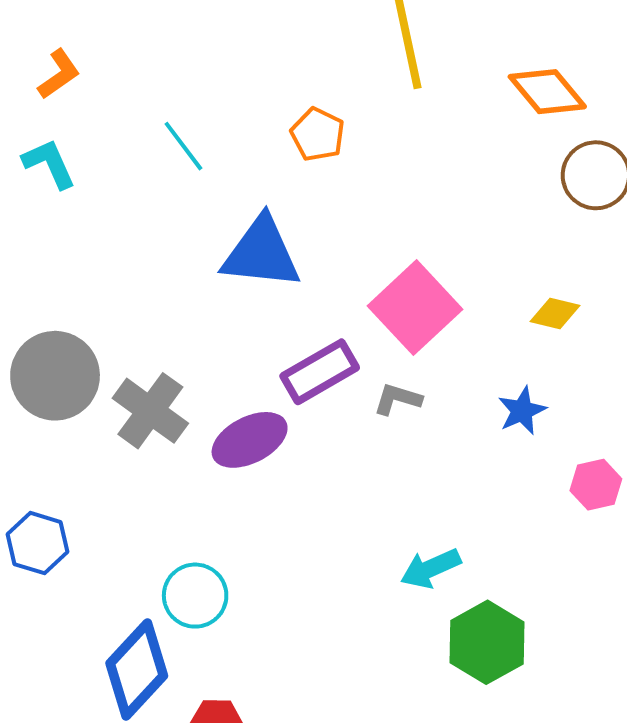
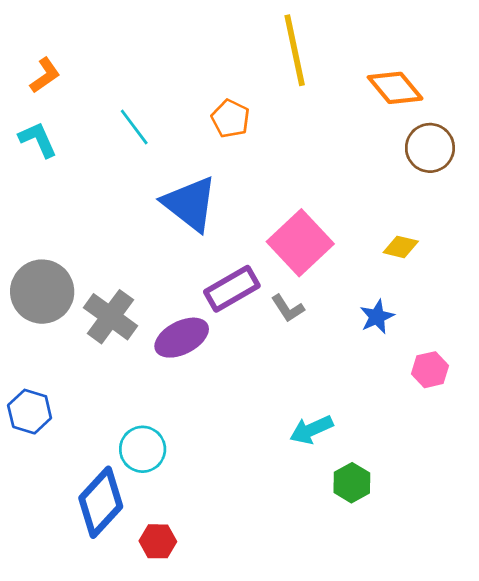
blue triangle: (261, 253) -> (190, 204), turned 32
gray L-shape: (397, 399) -> (288, 308), turned -140
green hexagon: (487, 642) -> (352, 483), size x0.7

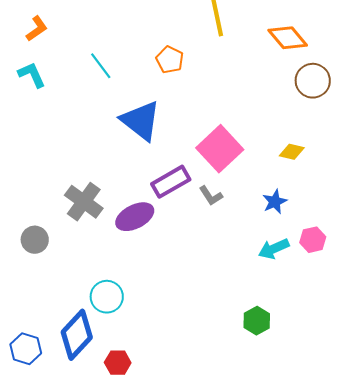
gray circle: (42, 292) -> (35, 240), moved, size x0.6
blue hexagon: (30, 412) -> (26, 349), moved
cyan arrow: (311, 430) -> (274, 249), moved

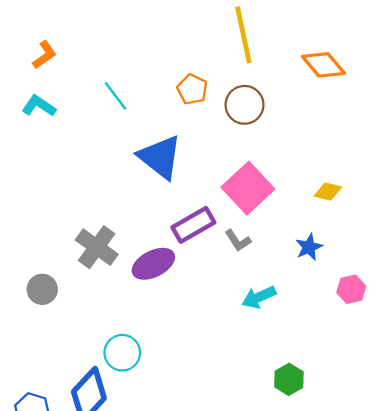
cyan L-shape: (32, 75) -> (39, 106), turned -32
brown circle: (313, 81) -> (245, 105), moved
cyan arrow: (274, 249) -> (259, 297), moved

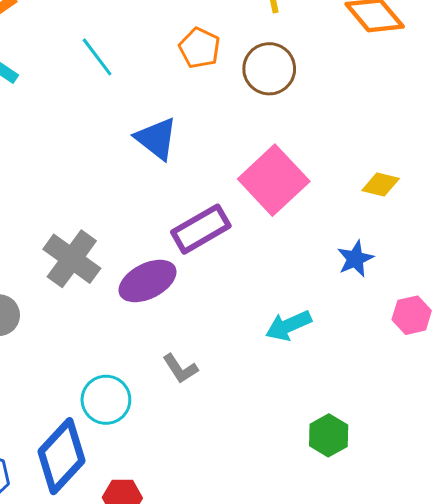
blue triangle: (160, 157) -> (156, 139), size x0.7
gray L-shape: (238, 240) -> (180, 369), moved

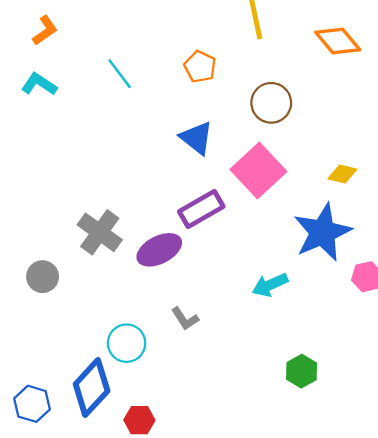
brown circle: (269, 69) -> (271, 103), moved
blue triangle: (156, 139) -> (197, 138), moved
blue star: (355, 259) -> (323, 232), size x2.0

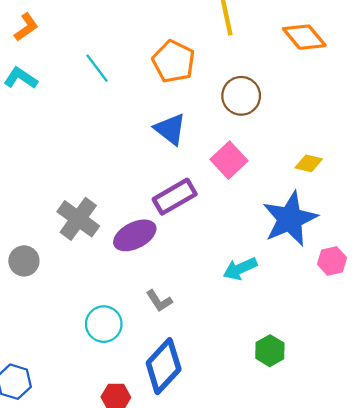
orange pentagon: (200, 67) -> (174, 61), size x1.4
pink square: (258, 170) -> (229, 160), size x0.7
blue diamond: (92, 387) -> (164, 366), moved

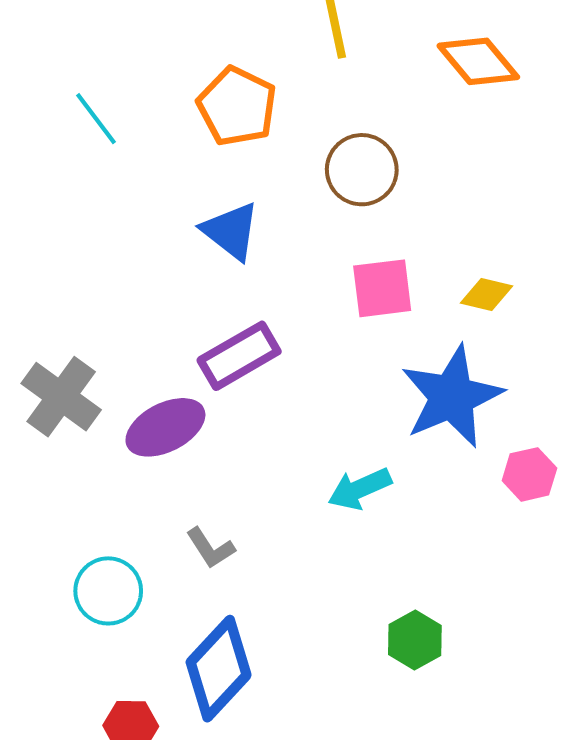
pink square: (229, 160) -> (382, 288), moved, turned 36

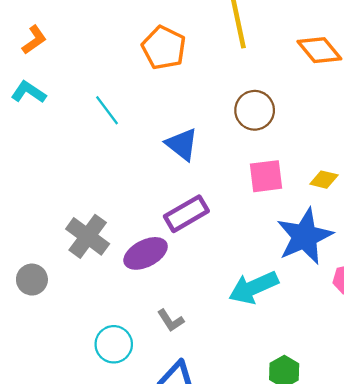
orange pentagon: (237, 106) -> (164, 48), moved
cyan line: (96, 119) -> (107, 110), moved
cyan arrow: (360, 489) -> (253, 287), size x1.4

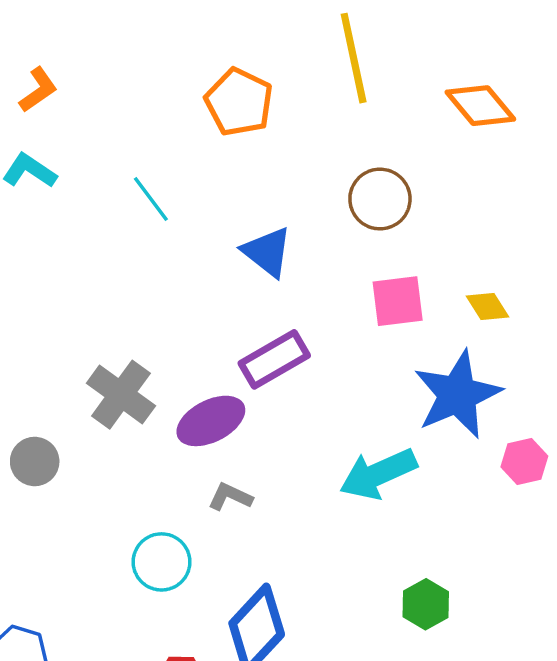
yellow diamond: (324, 180) -> (487, 306), turned 44
gray L-shape: (171, 320) -> (230, 497), moved, turned 148

